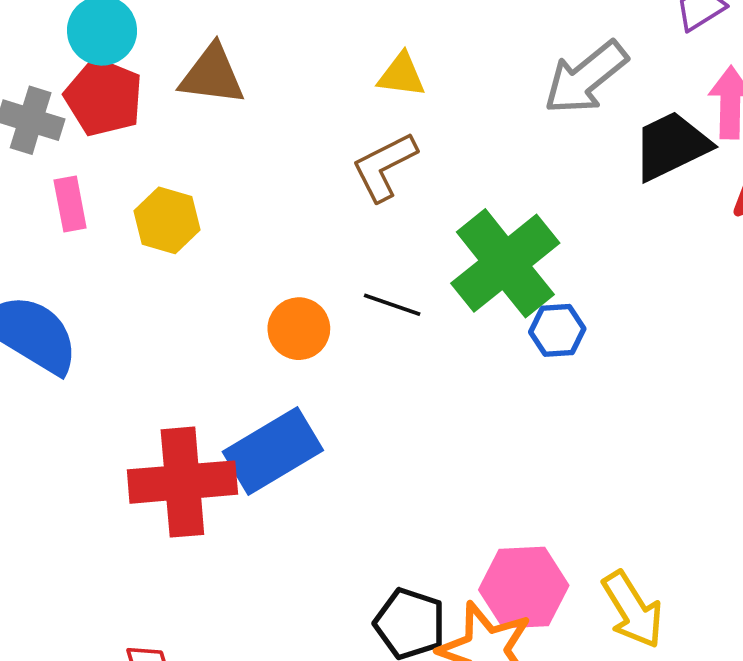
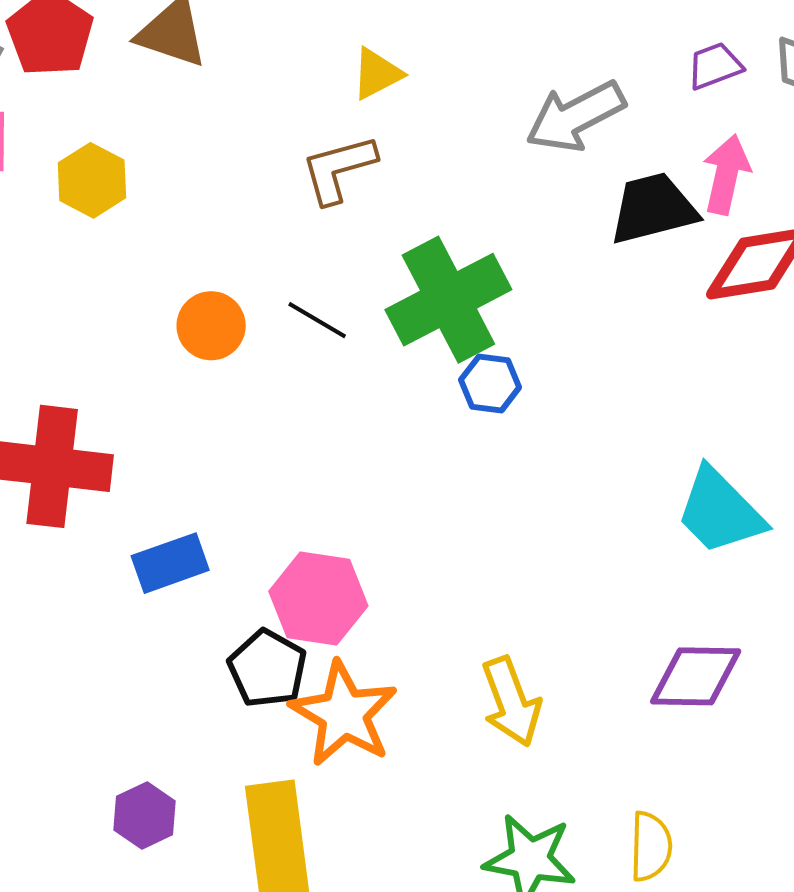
yellow triangle: (402, 75) -> (377, 74), turned -46
blue rectangle: (273, 451) -> (170, 563), moved, size x0.7
pink hexagon: (524, 588) -> (318, 599), moved

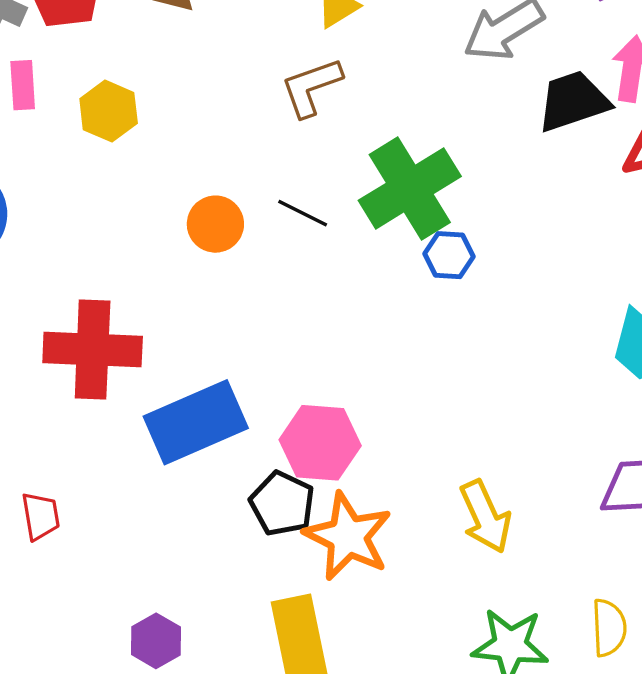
blue rectangle: (170, 563) -> (196, 422), size x1.6
purple hexagon: (145, 815) -> (156, 641), moved

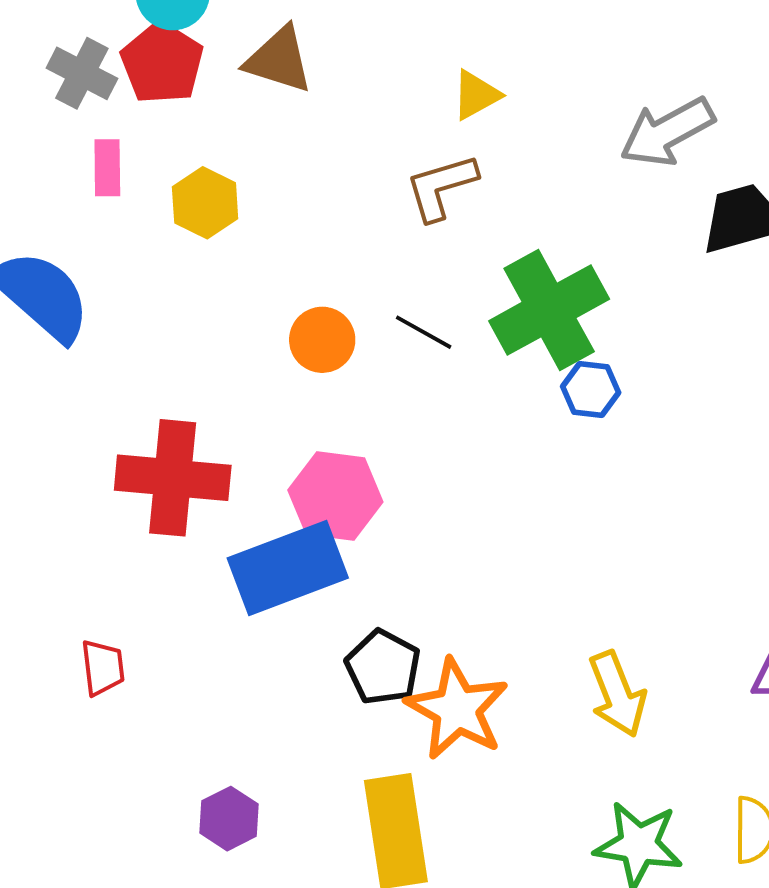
pink hexagon: (320, 443) -> (335, 496), moved

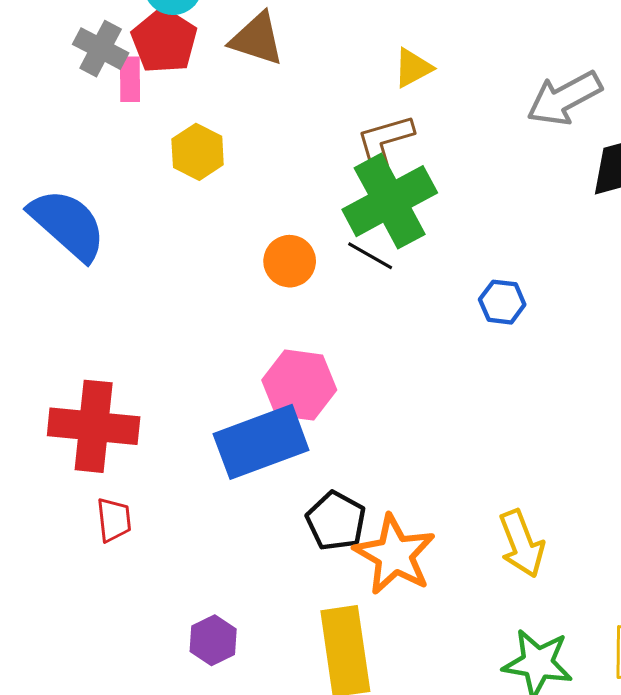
pink rectangle: (107, 168) -> (130, 79), moved
green cross: (549, 310) -> (390, 201), moved
red cross: (173, 478) -> (94, 426), moved

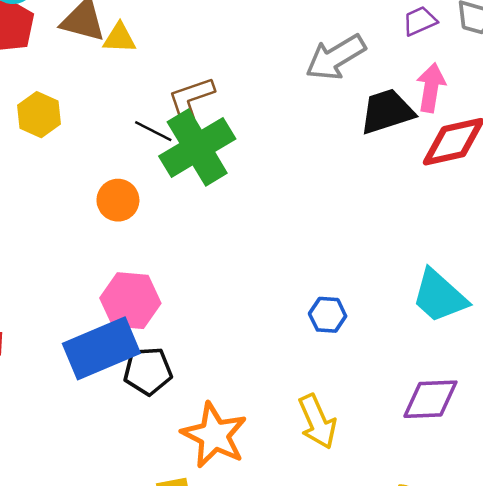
yellow triangle: (413, 68) -> (120, 38), moved, turned 33
black line: (370, 256) -> (153, 131), moved
blue hexagon: (502, 302) -> (328, 315), moved
black pentagon: (336, 521) -> (148, 371), moved, turned -30

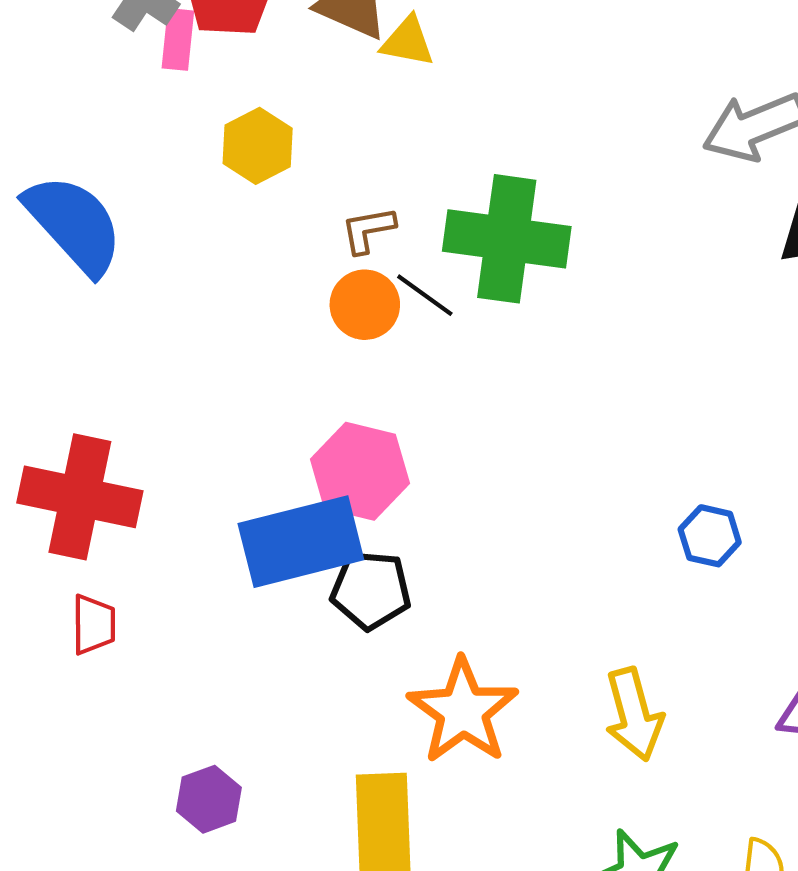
brown L-shape: (191, 98) -> (368, 230), moved, size x0.7
black line: (153, 131) -> (425, 295), moved
green cross: (197, 148) -> (507, 239), turned 30
blue hexagon: (328, 315) -> (710, 536), moved

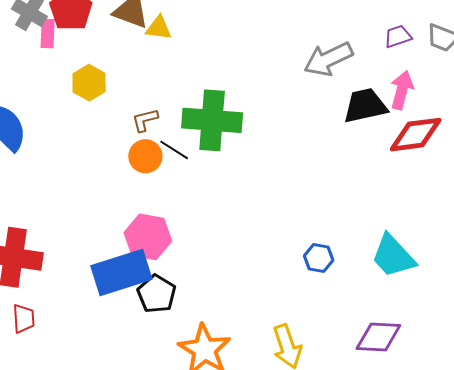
black pentagon: (371, 590) -> (157, 294), turned 30

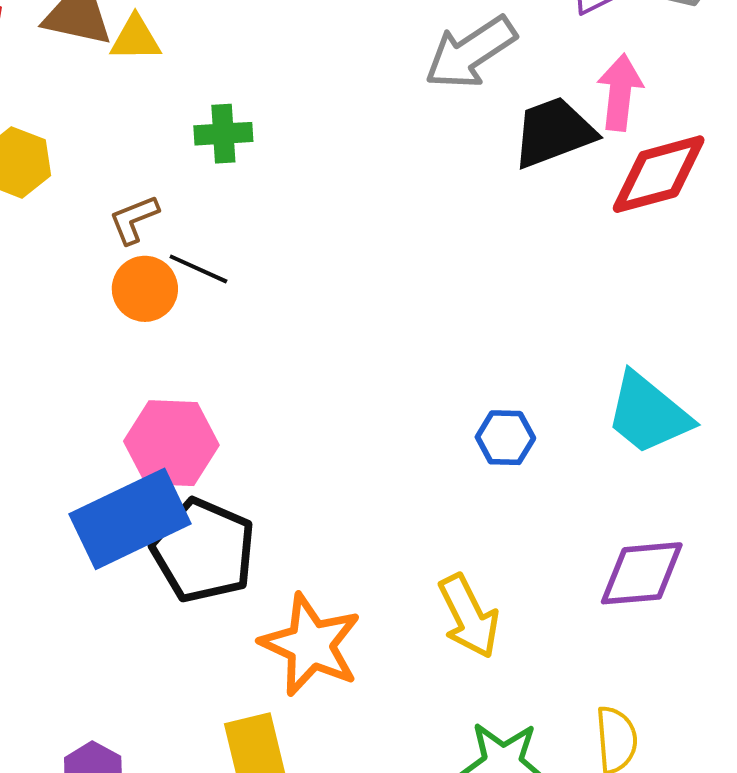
green cross: (212, 120) -> (223, 134), moved, size x0.5
black pentagon: (157, 294) -> (203, 550), size x1.4

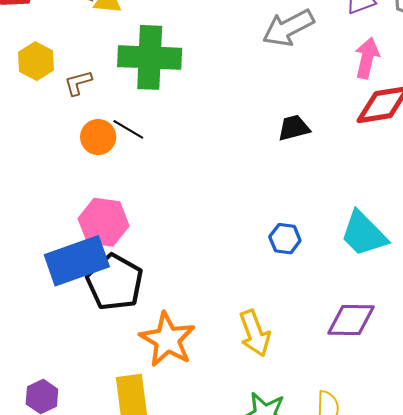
black trapezoid: (554, 132) -> (294, 128), moved, size x0.7
green cross: (223, 134) -> (150, 57), size x2.0
brown L-shape: (134, 219) -> (78, 83), moved

